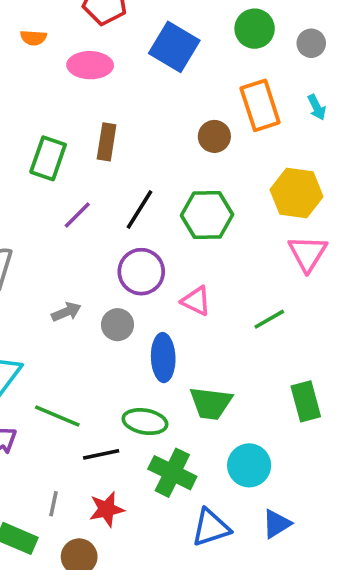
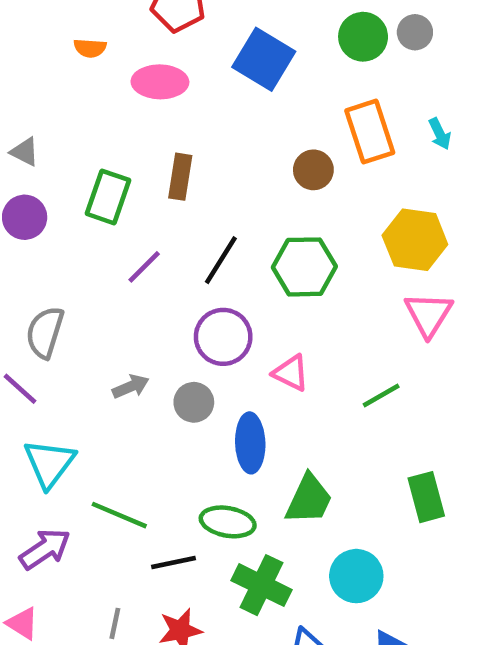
gray circle: (311, 43) -> (415, 32), moved
green trapezoid: (211, 403) -> (309, 499), turned -72

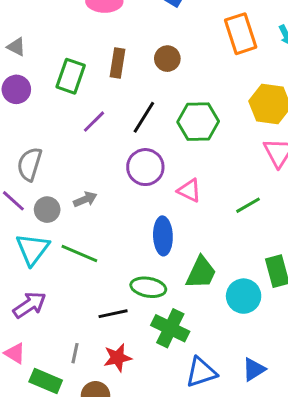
brown circle: (313, 170) -> (167, 59), moved
gray circle: (194, 402) -> (47, 210), moved
green line: (119, 515) -> (79, 254), moved
cyan circle: (356, 576) -> (244, 296), moved

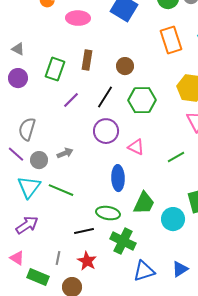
brown circle: (167, 59) -> (125, 66), moved
red star: (117, 358) -> (87, 261), turned -30

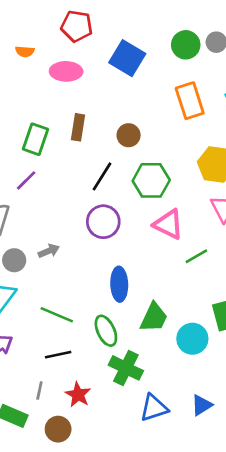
purple line: (71, 100) -> (26, 180), moved
pink triangle: (136, 147) -> (168, 224), moved, size x1.4
green line: (61, 190) -> (57, 315), moved
green ellipse: (108, 213) -> (106, 331), turned 55
black line: (84, 231) -> (58, 355), moved

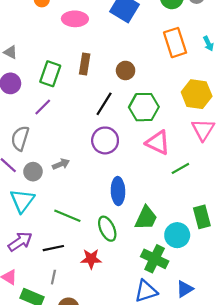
black line: (58, 355) -> (53, 248), moved
green cross: (126, 368) -> (155, 259), moved
red star: (78, 395) -> (91, 259), moved, turned -30

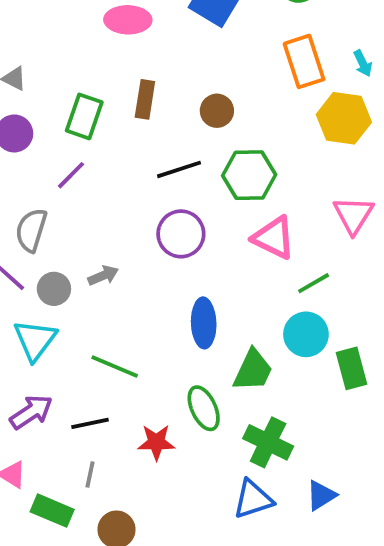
yellow hexagon: (197, 94) -> (344, 118), moved
black line: (104, 104) -> (179, 169), turned 40
green ellipse: (107, 229) -> (204, 408), moved
cyan circle: (177, 235) -> (306, 334), moved

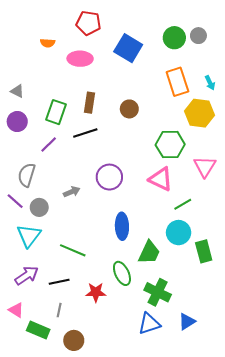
black line: (179, 169) -> (85, 133), moved
green hexagon: (249, 175) -> (170, 145), moved
gray arrow: (103, 276) -> (72, 192), moved

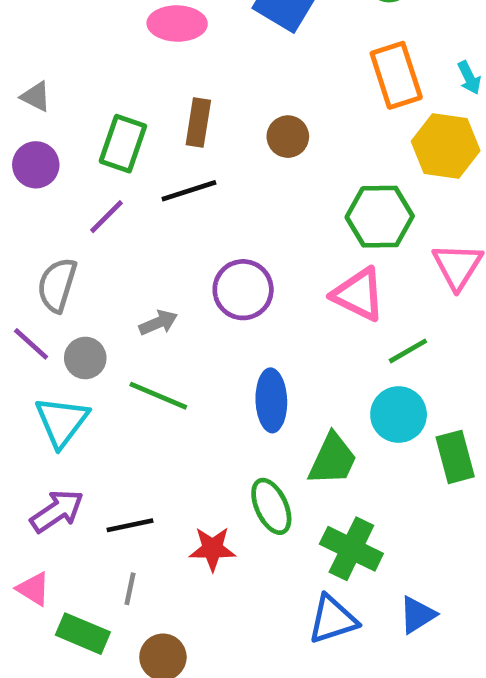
green line: (73, 250) -> (158, 396), moved

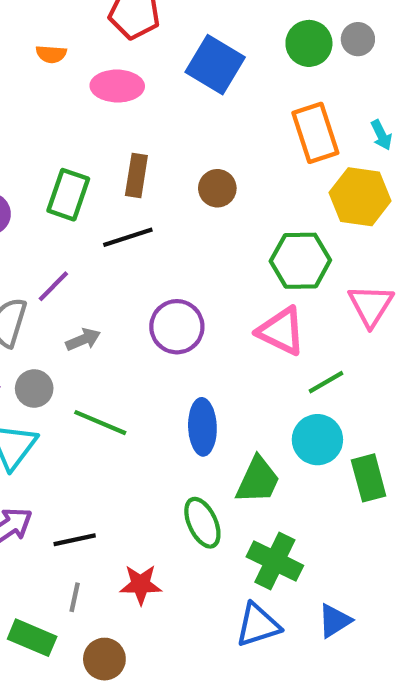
purple line: (106, 217) -> (53, 286), moved
gray arrow: (158, 323) -> (83, 340), moved
red star: (212, 549) -> (141, 584), moved

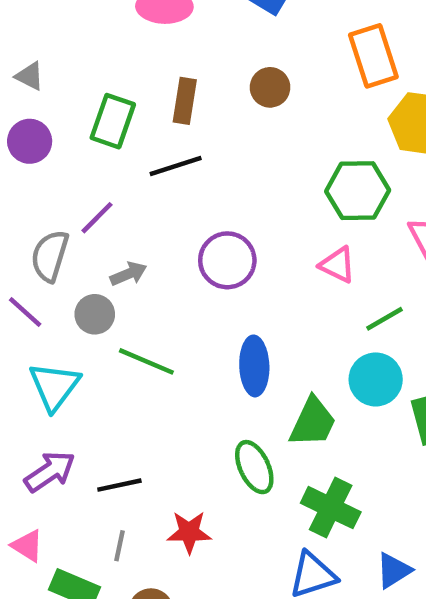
brown circle: (217, 188) -> (270, 87), moved
pink triangle: (281, 331) -> (337, 265), size x0.7
gray circle: (34, 389) -> (95, 314), moved

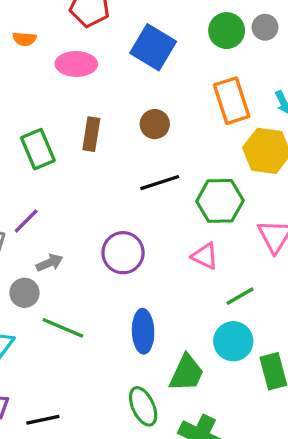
green rectangle: (113, 121) -> (38, 149), turned -42
black line: (176, 166) -> (160, 183), moved

